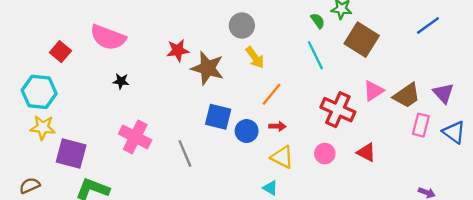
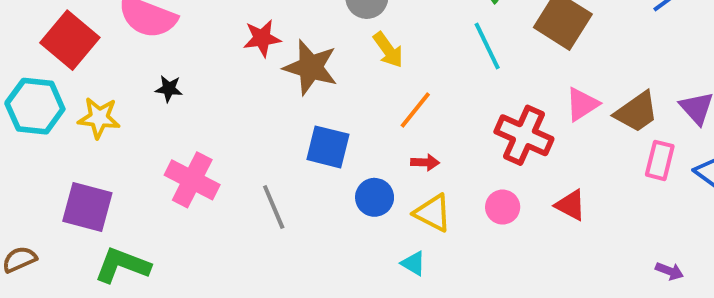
red square: (60, 52) -> (70, 40), size x1.6
yellow star: (43, 127) -> (99, 118), moved
blue circle: (247, 131) -> (375, 197), moved

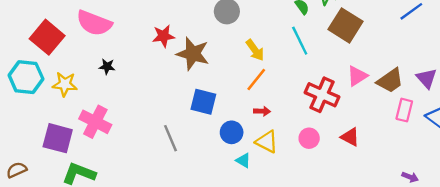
yellow arrow: (388, 50) -> (255, 50), moved
pink cross: (192, 180) -> (95, 122), moved
cyan triangle: (413, 263) -> (243, 161), moved

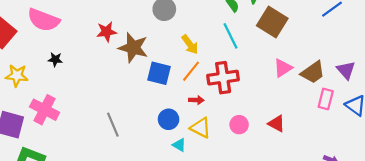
red cross: (322, 95) -> (223, 78), moved, turned -32
blue square: (203, 102) -> (159, 73), moved

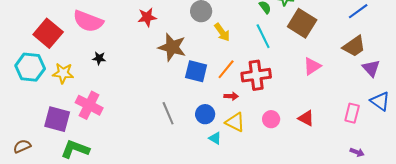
red star: (107, 32) -> (147, 17), moved
yellow arrow: (190, 44) -> (222, 32), moved
brown trapezoid: (313, 72) -> (354, 46), moved
pink rectangle: (326, 99) -> (352, 113), moved
gray line: (113, 125) -> (168, 113), moved

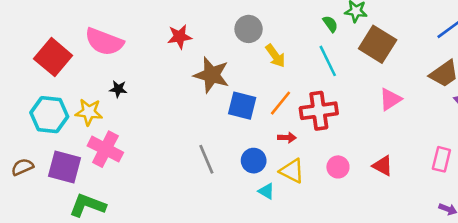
cyan hexagon: (30, 67) -> (49, 115), moved
yellow star: (63, 73) -> (89, 112), moved
brown semicircle: (22, 146) -> (22, 167), moved

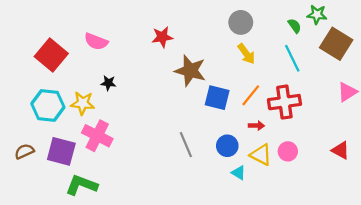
gray circle: (249, 29) -> (241, 22), moved
pink semicircle: (104, 42) -> (96, 41), size x0.7
pink circle: (338, 167) -> (288, 151), moved

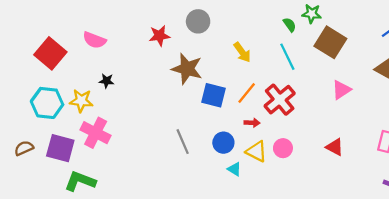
gray circle: (241, 22) -> (198, 21), moved
red cross: (284, 102) -> (280, 100), turned -32

